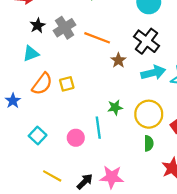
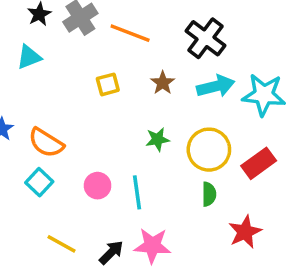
brown star: (118, 60) -> (163, 83), moved
orange semicircle: (42, 84) -> (46, 143), moved, turned 85
yellow square: (67, 84) -> (108, 84), moved
cyan line: (98, 128) -> (137, 192), moved

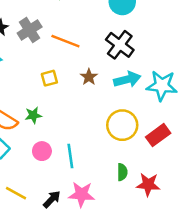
green star: (158, 139) -> (33, 115), moved
green semicircle: (209, 194) -> (122, 172), moved
red star: (245, 232) -> (148, 184), turned 30

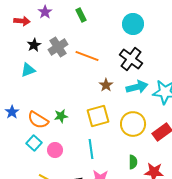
yellow square: (49, 78) -> (98, 116), moved, size x1.6
pink circle: (42, 151) -> (55, 150), moved

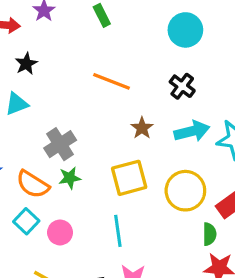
gray cross: (58, 47) -> (60, 144), moved
black cross: (131, 59) -> (182, 86), size x0.7
green semicircle: (133, 162) -> (210, 234), moved

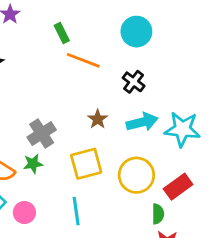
green rectangle: (102, 15) -> (62, 33), moved
orange line: (111, 81) -> (83, 60), moved
gray cross: (60, 144) -> (42, 134), moved

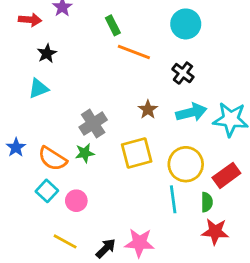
cyan line: (76, 211) -> (173, 199), moved

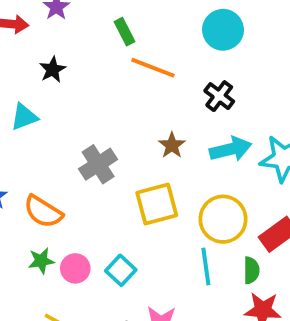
black star: (47, 53) -> (53, 70), moved
green star: (85, 153) -> (41, 261), moved
cyan square: (47, 191) -> (121, 270), moved

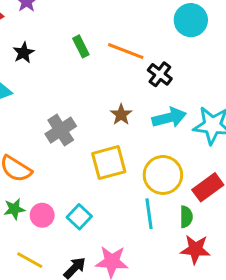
cyan circle: (223, 30) -> (191, 20), moved
green rectangle: (125, 32) -> (81, 46), moved
orange line: (153, 68) -> (126, 51), moved

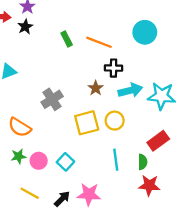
cyan circle: (191, 20) -> (145, 32), moved
black star: (24, 53) -> (25, 27), moved
black cross: (160, 74) -> (113, 68), moved, turned -36
yellow circle: (163, 175) -> (115, 121), moved, size x0.7

